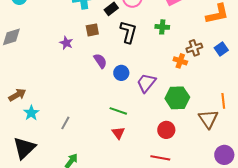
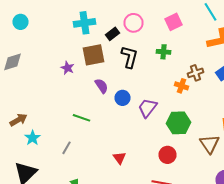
brown square: (92, 30) -> (94, 55), size x1.6
green line: (118, 111) -> (82, 118), moved

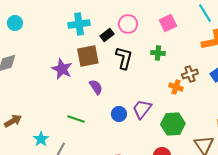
purple star: (68, 68) -> (62, 69), size x1.5
blue circle: (122, 98) -> (119, 114), moved
cyan star: (32, 138) -> (41, 139), moved

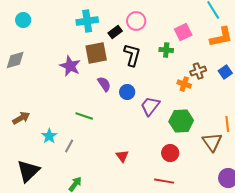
pink square: (168, 23) -> (183, 32), moved
blue circle: (119, 114) -> (127, 92), moved

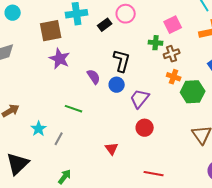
brown square: (96, 53) -> (51, 31), moved
black L-shape: (132, 55) -> (122, 61), moved
brown cross: (198, 71) -> (172, 54), moved
green hexagon: (181, 121) -> (193, 92), moved
red circle: (170, 153) -> (145, 128), moved

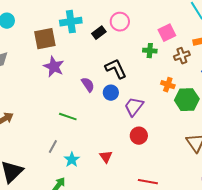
brown cross: (172, 54) -> (182, 56), moved
black L-shape: (122, 61) -> (116, 69), turned -40
cyan star: (39, 129) -> (72, 160), moved

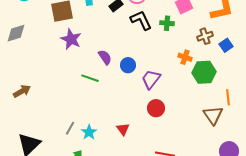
brown cross: (182, 56) -> (205, 36), moved
black L-shape: (116, 69) -> (141, 20), moved
green line: (68, 117) -> (90, 78), moved
gray line: (53, 147) -> (70, 128), moved

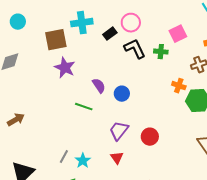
purple trapezoid: (151, 79) -> (119, 131), moved

